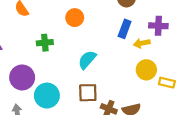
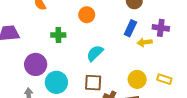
yellow circle: (146, 70) -> (137, 79), moved

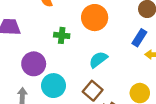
orange circle: (87, 15) -> (95, 18), size x1.5
brown square: (93, 83) -> (93, 91), turned 30

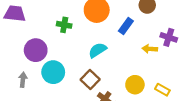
blue rectangle: (139, 38) -> (126, 26), moved

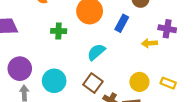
purple circle: (36, 50) -> (20, 69), moved

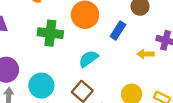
green cross: (59, 31) -> (50, 33), size x1.5

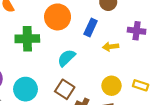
yellow arrow: (146, 54) -> (111, 47), moved

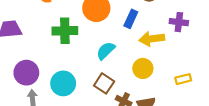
yellow arrow: (111, 47) -> (152, 39), size x1.5
yellow rectangle: (141, 85) -> (183, 79), turned -32
yellow circle: (111, 86) -> (143, 68), moved

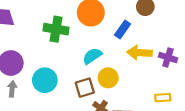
purple cross: (179, 22) -> (168, 57), moved
yellow circle: (143, 68) -> (108, 78), moved
brown square: (104, 83) -> (85, 88), turned 30

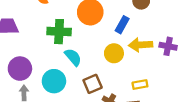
cyan semicircle: (92, 56) -> (73, 57), moved, turned 90
yellow circle: (108, 78) -> (114, 53), moved
yellow rectangle: (163, 98) -> (140, 85), moved

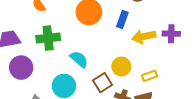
green cross: (59, 32) -> (48, 38), moved
yellow circle: (114, 53) -> (121, 67), moved
purple circle: (20, 69) -> (21, 68), moved

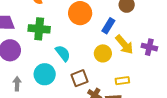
yellow arrow: (144, 37) -> (124, 45), turned -130
yellow circle: (121, 67) -> (103, 53), moved

